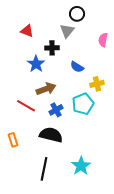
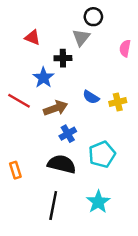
blue semicircle: (77, 67) -> (91, 97), moved
cyan pentagon: (83, 104) -> (102, 154), moved
red line: (26, 106) -> (19, 101), moved

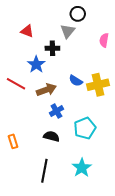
yellow cross: (118, 102) -> (98, 85), size x1.5
black semicircle: (62, 164) -> (51, 136), size x0.7

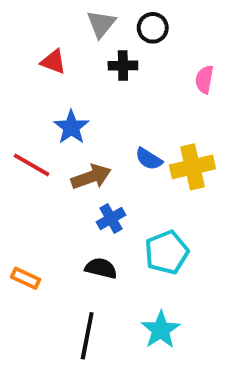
gray triangle: (68, 31) -> (101, 24), moved
black cross: (52, 48) -> (123, 66), moved
orange rectangle: (13, 141) -> (26, 278), turned -48

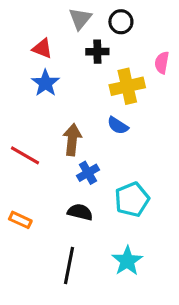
blue star: (71, 127) -> (45, 83), moved
red line: (32, 165) -> (25, 155), moved
yellow cross: (192, 167) -> (127, 86), moved
brown arrow: (91, 177) -> (72, 140), turned -64

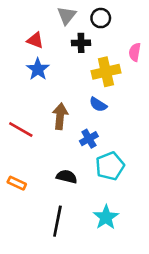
blue cross: (88, 173) -> (89, 139), moved

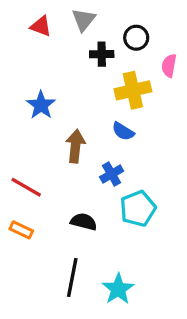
black circle: (101, 18) -> (136, 38), moved
red triangle: (35, 40) -> (41, 26), moved
blue star: (38, 69) -> (41, 105), moved
red line: (21, 129) -> (26, 187), moved
cyan star: (106, 217) -> (118, 289), moved

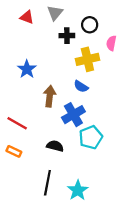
blue cross: (112, 174) -> (73, 115), size x1.5

